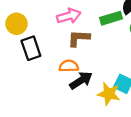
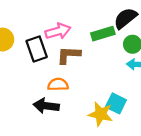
black rectangle: (31, 48) -> (37, 49), moved
black arrow: (81, 80) -> (46, 106), moved, turned -140

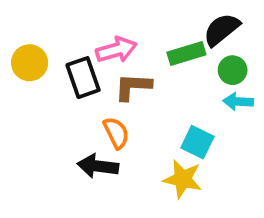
orange semicircle: (58, 84) -> (116, 133), turned 66
cyan square: (116, 103) -> (197, 142), moved

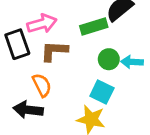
green circle: (233, 70) -> (109, 59), moved

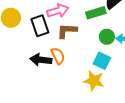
black arrow: (28, 110) -> (41, 60), moved

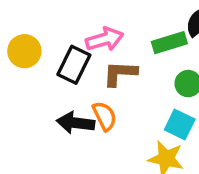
black rectangle: (40, 26) -> (74, 65), turned 45

